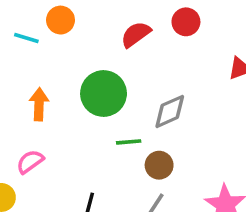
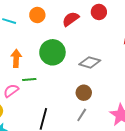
orange circle: (61, 20) -> (37, 15), moved
gray diamond: (170, 111) -> (90, 62), turned 40
green line: (129, 142) -> (29, 80), moved

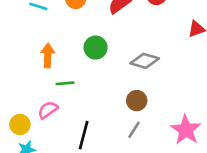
green circle: (52, 52) -> (96, 48), size x0.7
pink semicircle: (11, 91) -> (48, 110), moved

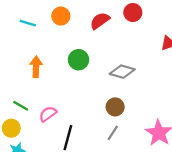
green line: (65, 83) -> (21, 106), moved, turned 35
pink semicircle: (48, 110) -> (48, 114), moved

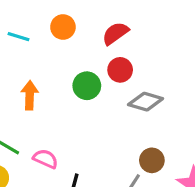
red circle: (133, 12) -> (120, 70), moved
brown circle: (115, 107) -> (152, 160), moved
pink semicircle: (48, 114) -> (46, 159), turned 60

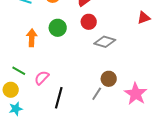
green circle: (87, 86) -> (58, 28), moved
pink semicircle: (46, 159) -> (42, 78), turned -70

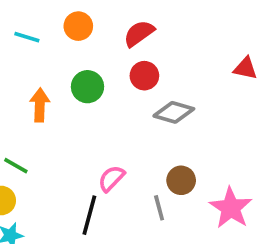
red triangle: (144, 18) -> (245, 68), turned 32
pink semicircle: (42, 78) -> (111, 178), moved
gray line: (97, 94) -> (159, 208), turned -48

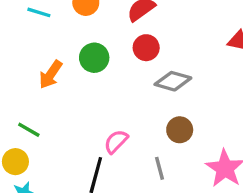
orange arrow: (40, 105) -> (51, 74), turned -148
brown circle: (181, 180) -> (180, 130), moved

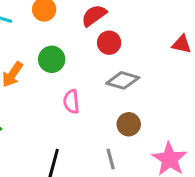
red circle: (146, 48) -> (109, 43), moved
pink semicircle: (116, 142) -> (71, 102), moved, turned -50

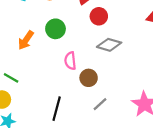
brown circle: (129, 124) -> (89, 78), moved
gray line: (111, 159) -> (100, 104), turned 63

